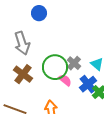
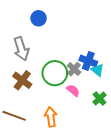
pink semicircle: (65, 80) -> (73, 90), moved
blue cross: (88, 84) -> (88, 61), moved, turned -30

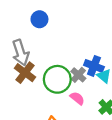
brown cross: (22, 80) -> (25, 73), moved

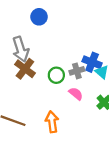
gray cross: (78, 75) -> (77, 71), turned 32
green circle: (57, 79) -> (56, 75), size x0.6

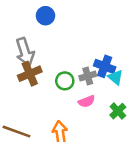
brown cross: (25, 69) -> (30, 74), turned 30
pink semicircle: (76, 94) -> (87, 101), turned 120

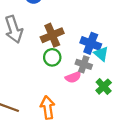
brown cross: (30, 74) -> (52, 35), moved
gray cross: (88, 76) -> (84, 64), moved, turned 35

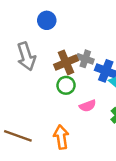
gray cross: (84, 64) -> (85, 59), moved

